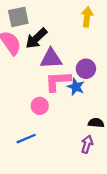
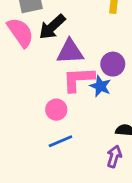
blue line: (26, 139) -> (60, 141), moved

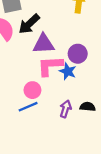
blue line: (60, 141) -> (28, 107), moved
purple arrow: (114, 156) -> (66, 109), moved

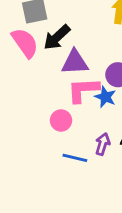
blue line: (28, 107) -> (75, 158), moved, turned 36

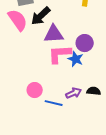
pink circle: (61, 120) -> (35, 90), moved
purple arrow: (103, 144) -> (74, 93), turned 49

